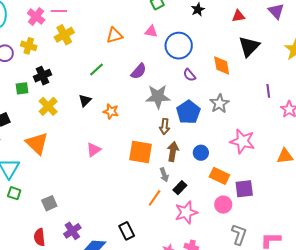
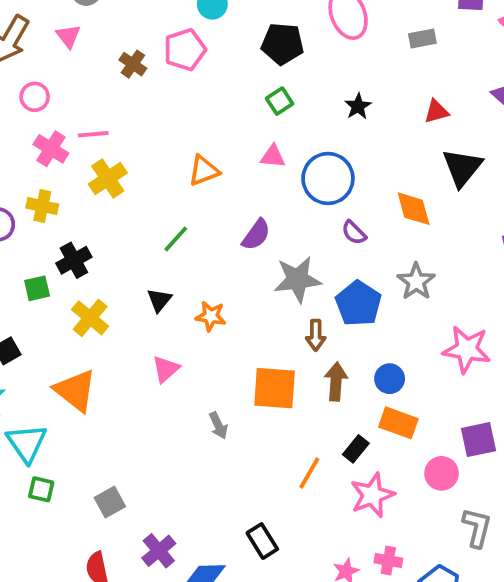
pink triangle: (94, 150) -> (166, 369), moved
gray arrow: (164, 175) -> (218, 425), moved
orange rectangle: (219, 176) -> (398, 423), moved

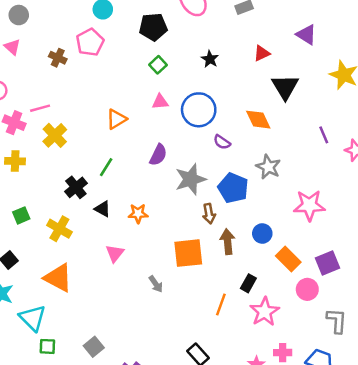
black cross: (74, 260) -> (76, 187), moved
black triangle: (159, 300) -> (103, 209), turned -30
orange rectangle: (398, 423) -> (288, 259), moved, turned 35

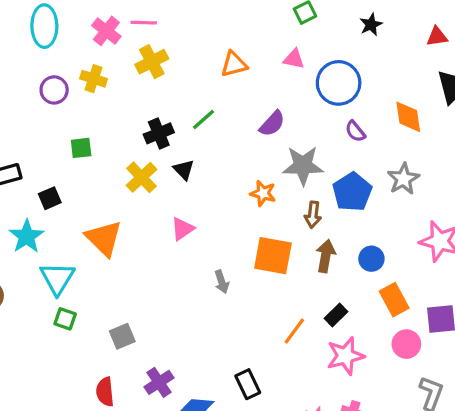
orange star: (138, 213) -> (263, 193), moved
yellow cross: (59, 229) -> (141, 177), moved

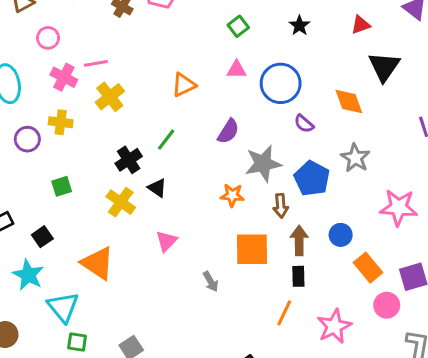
black rectangle: (336, 315) -> (298, 276), moved, turned -36

